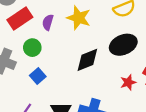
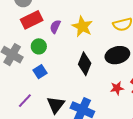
black diamond: (87, 60) -> (85, 64), turned -55

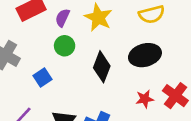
green circle: (39, 46) -> (65, 46), moved

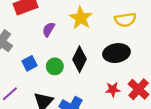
purple semicircle: (62, 18) -> (49, 29), moved
green circle: (65, 46) -> (55, 66), moved

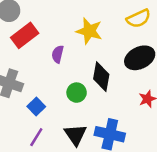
blue square: (29, 63) -> (36, 107), moved

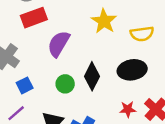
yellow star: (89, 31) -> (104, 21), moved
purple semicircle: (58, 54) -> (59, 44), size x1.6

